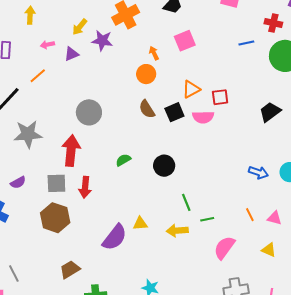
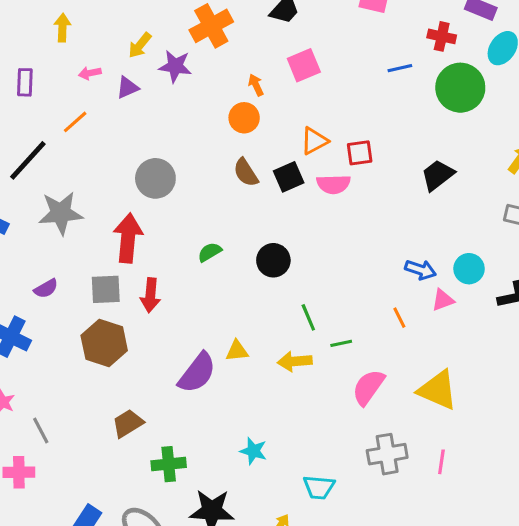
orange line: (250, 215) -> (399, 318), moved
pink triangle: (274, 218) -> (443, 300), moved, turned -35
yellow triangle: (269, 250) -> (438, 390), size x1.8

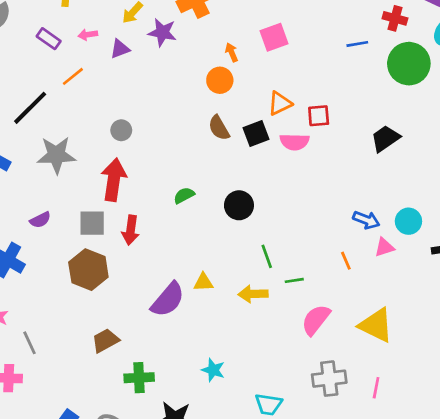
purple rectangle: (25, 82) -> (49, 39), moved, turned -60
gray circle: (155, 178) -> (121, 130), moved, size x0.6

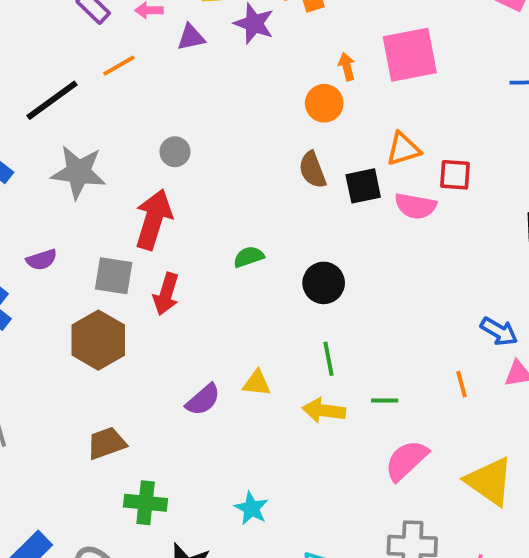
pink square: (274, 37) -> (410, 55), size x1.4
green line: (267, 256) -> (328, 359), moved
purple semicircle: (168, 300) -> (203, 400), size x0.7

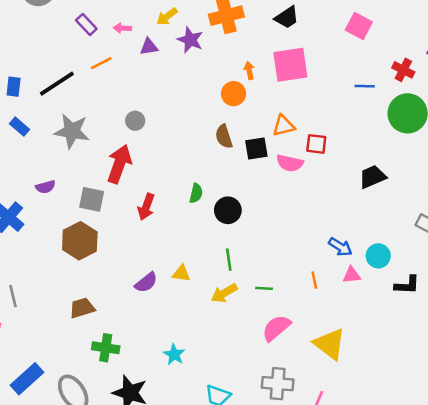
green semicircle: (249, 257) -> (196, 193), moved, turned 120
red arrow: (166, 294) -> (146, 207), moved
yellow arrow: (324, 410) -> (224, 293), turned -40

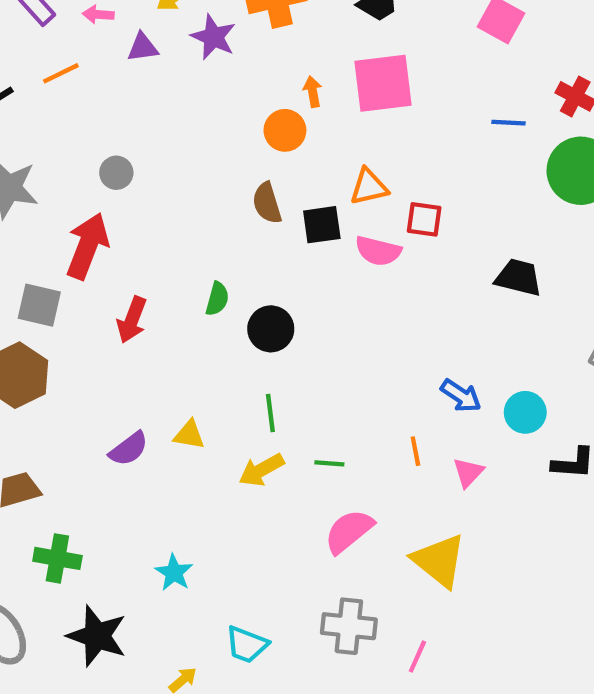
black trapezoid: (372, 177) -> (519, 277), turned 36
pink triangle: (352, 275) -> (468, 472), moved, turned -42

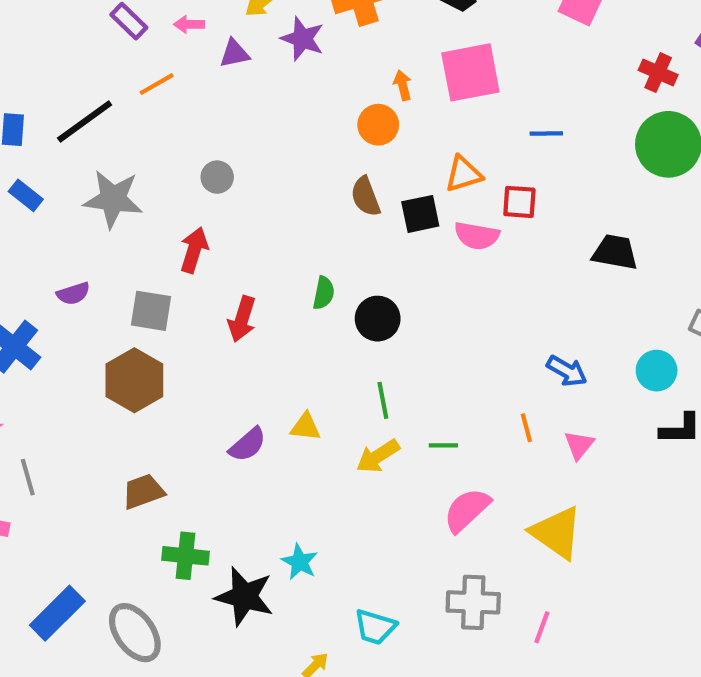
blue line: (509, 123) -> (546, 133), moved
red arrow: (87, 246) -> (194, 250), size x0.7
cyan circle: (525, 412) -> (657, 371), moved
black star: (97, 636) -> (244, 597), moved

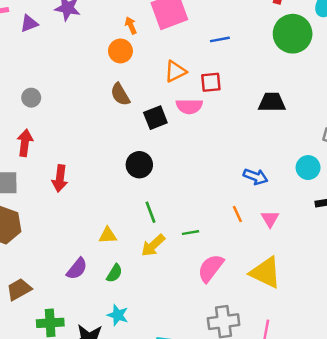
black square: (420, 214) -> (155, 118), moved
green semicircle: (324, 293) -> (114, 273), moved, turned 30
purple semicircle: (248, 445) -> (77, 269), moved

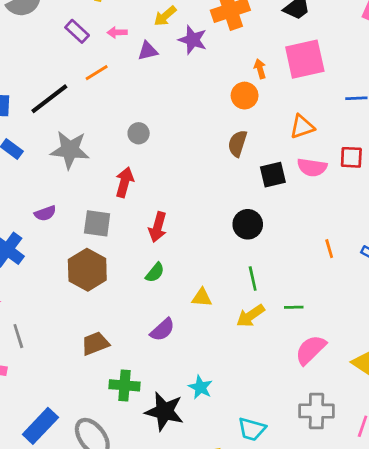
red square: (211, 82) -> (351, 157), moved
brown semicircle: (120, 94) -> (237, 143), turned 40
orange line: (237, 214) -> (329, 249), moved
green semicircle: (114, 273) -> (155, 273), moved

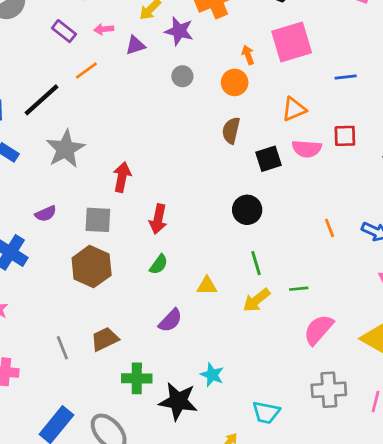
gray circle: (139, 133) -> (182, 76), moved
gray star: (70, 150) -> (65, 149), turned -30
gray line: (18, 336) -> (62, 348), moved

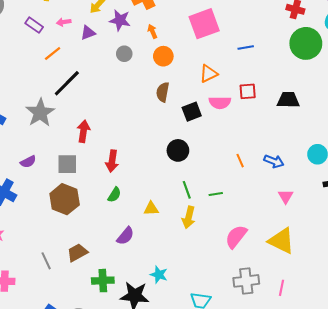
orange arrow: (248, 55) -> (152, 31), moved
black line: (42, 100) -> (67, 83), moved
green line: (299, 289) -> (216, 194), moved
yellow arrow: (256, 300) -> (189, 217), turned -35

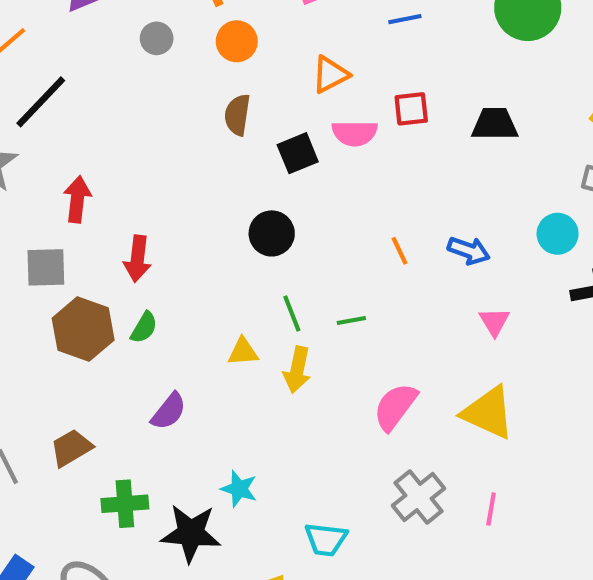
brown hexagon: (65, 199) -> (83, 329), moved
yellow triangle: (151, 209) -> (243, 352), moved
gray cross: (246, 281) -> (419, 497), turned -30

